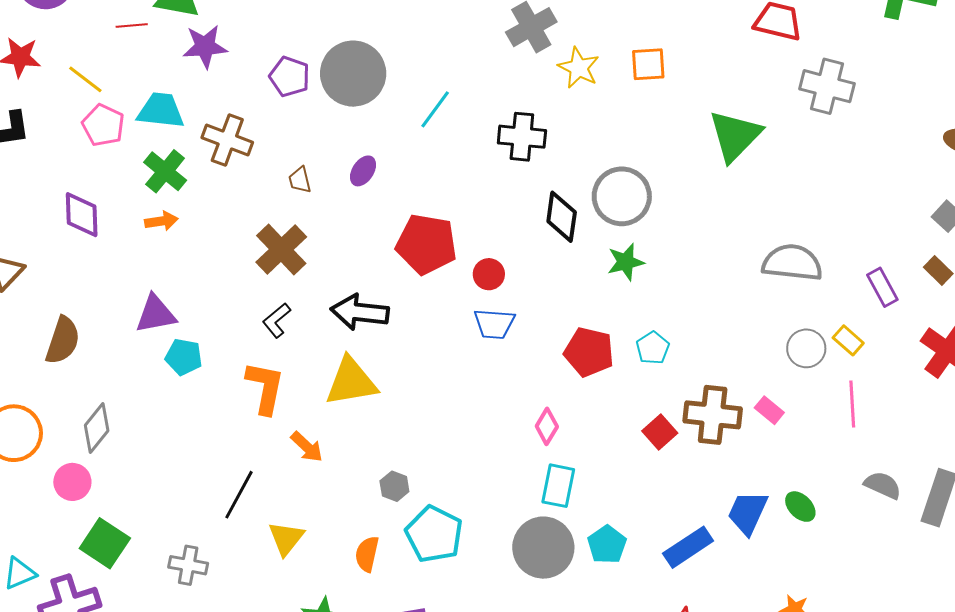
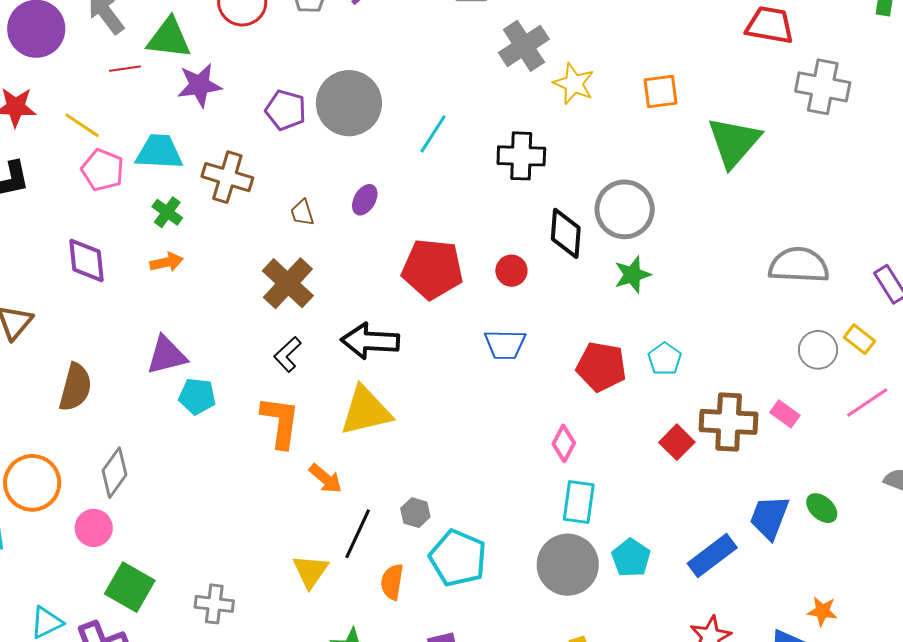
orange square: (648, 64) -> (660, 91), moved
green cross: (165, 171) -> (167, 212), size x0.7
red circle: (489, 274) -> (511, 271), moved
pink line: (852, 404) -> (867, 403), turned 63
black line: (239, 495) -> (358, 534), moved

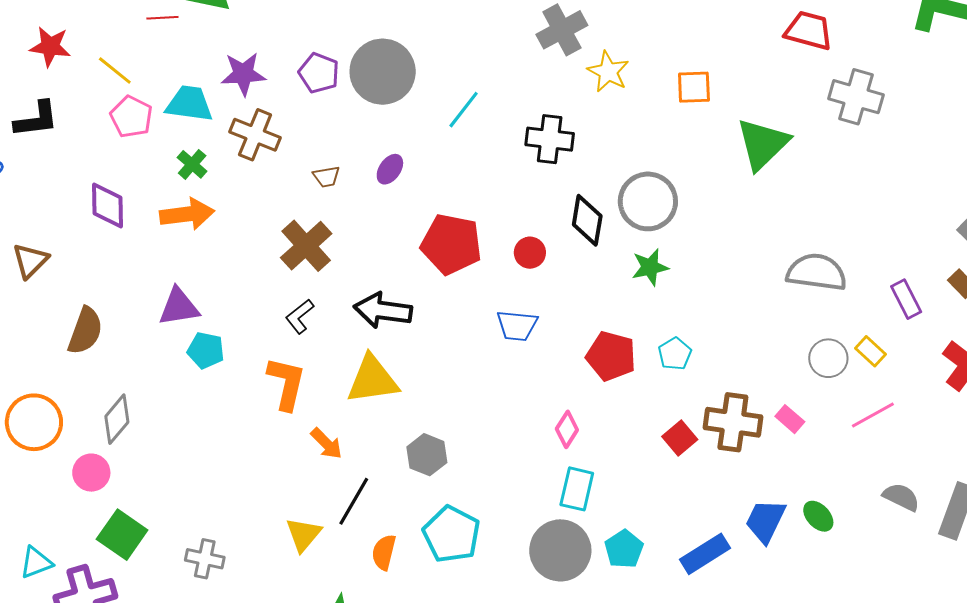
purple star: (199, 85) -> (243, 74), moved
brown trapezoid: (302, 213) -> (327, 177), turned -88
orange arrow: (167, 262) -> (187, 214), size x1.6
gray hexagon: (415, 513) -> (427, 455), moved, size x1.4

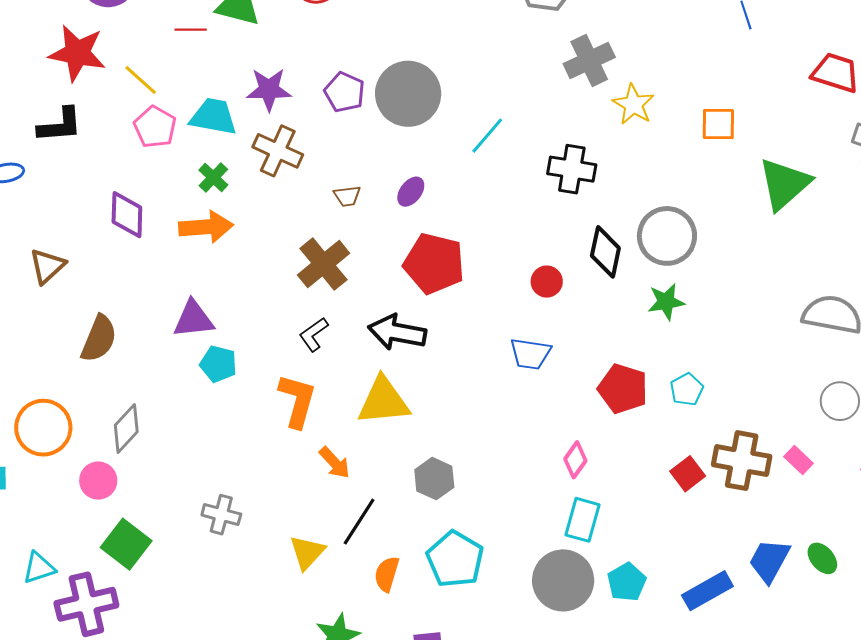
red star: (50, 46) -> (77, 53), size x1.4
red pentagon: (451, 244) -> (434, 264), moved
gray cross: (205, 559) -> (221, 515), moved

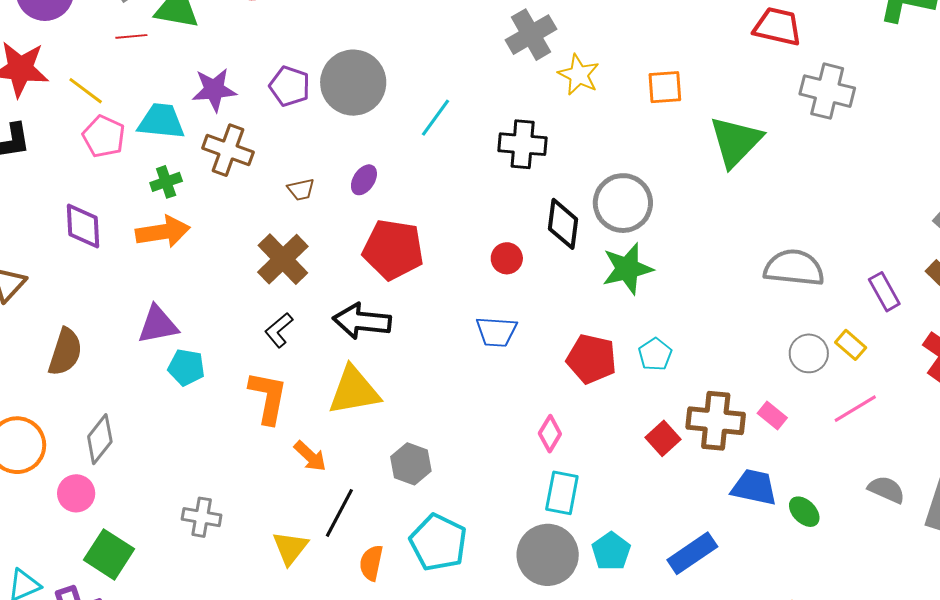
green cross: (213, 177) -> (166, 182), turned 32
green star: (666, 302) -> (627, 269), size x1.4
blue trapezoid: (769, 561) -> (754, 487), moved, turned 78

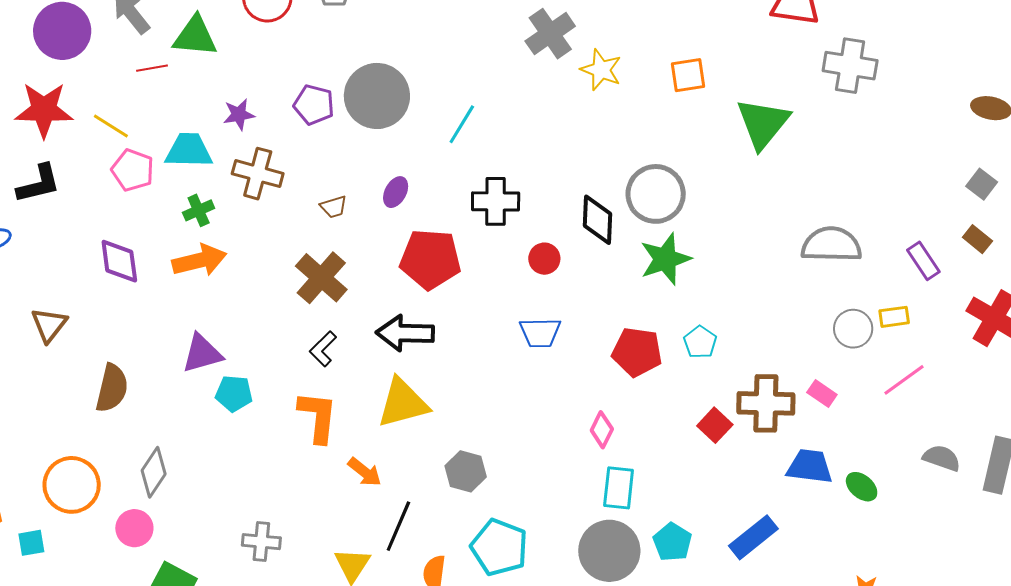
purple star: (214, 90) -> (239, 115), size x0.7
black cross: (523, 144) -> (496, 201), moved
yellow rectangle: (851, 345) -> (894, 317), turned -44

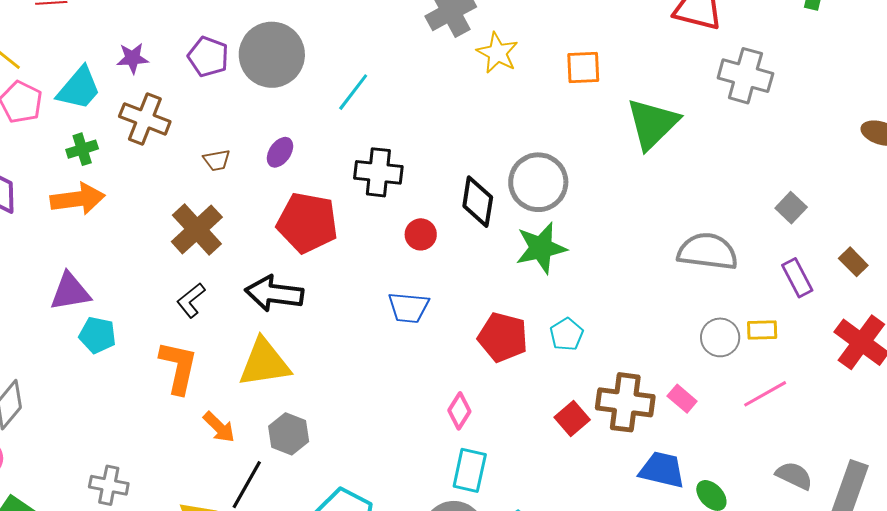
cyan trapezoid: (189, 150) -> (79, 88), turned 123
gray square: (982, 184) -> (791, 208), moved
gray hexagon: (466, 471) -> (289, 434), moved

